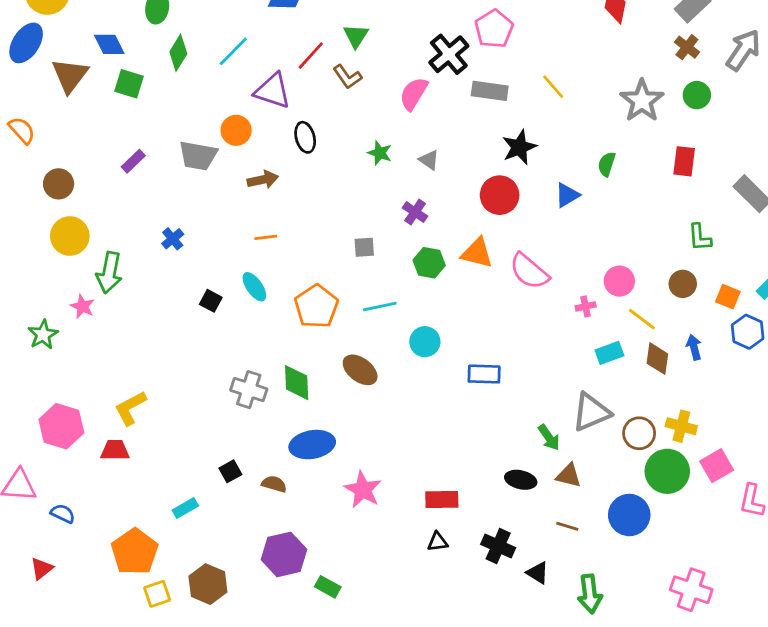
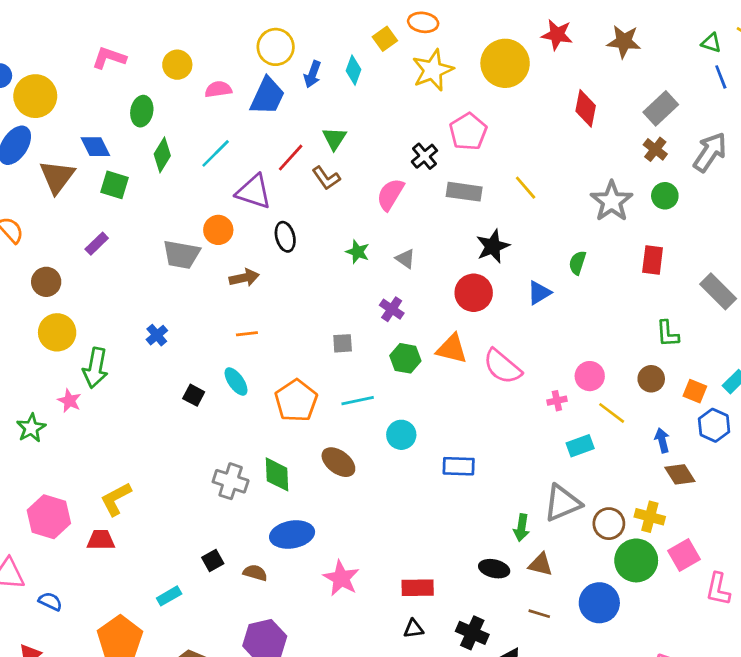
black cross: (449, 54) -> (424, 156), size x0.7
purple rectangle: (133, 161) -> (97, 244), moved
brown diamond: (657, 359) -> (680, 474), moved, turned -40
green arrow: (549, 437) -> (521, 528), turned 44

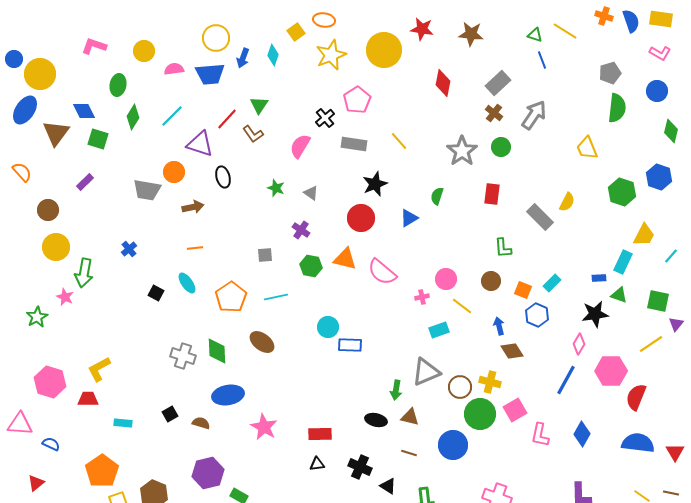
blue trapezoid: (267, 96) -> (210, 74), turned 60
cyan circle: (401, 435) -> (328, 327), moved
cyan rectangle: (169, 596) -> (123, 423), moved, turned 36

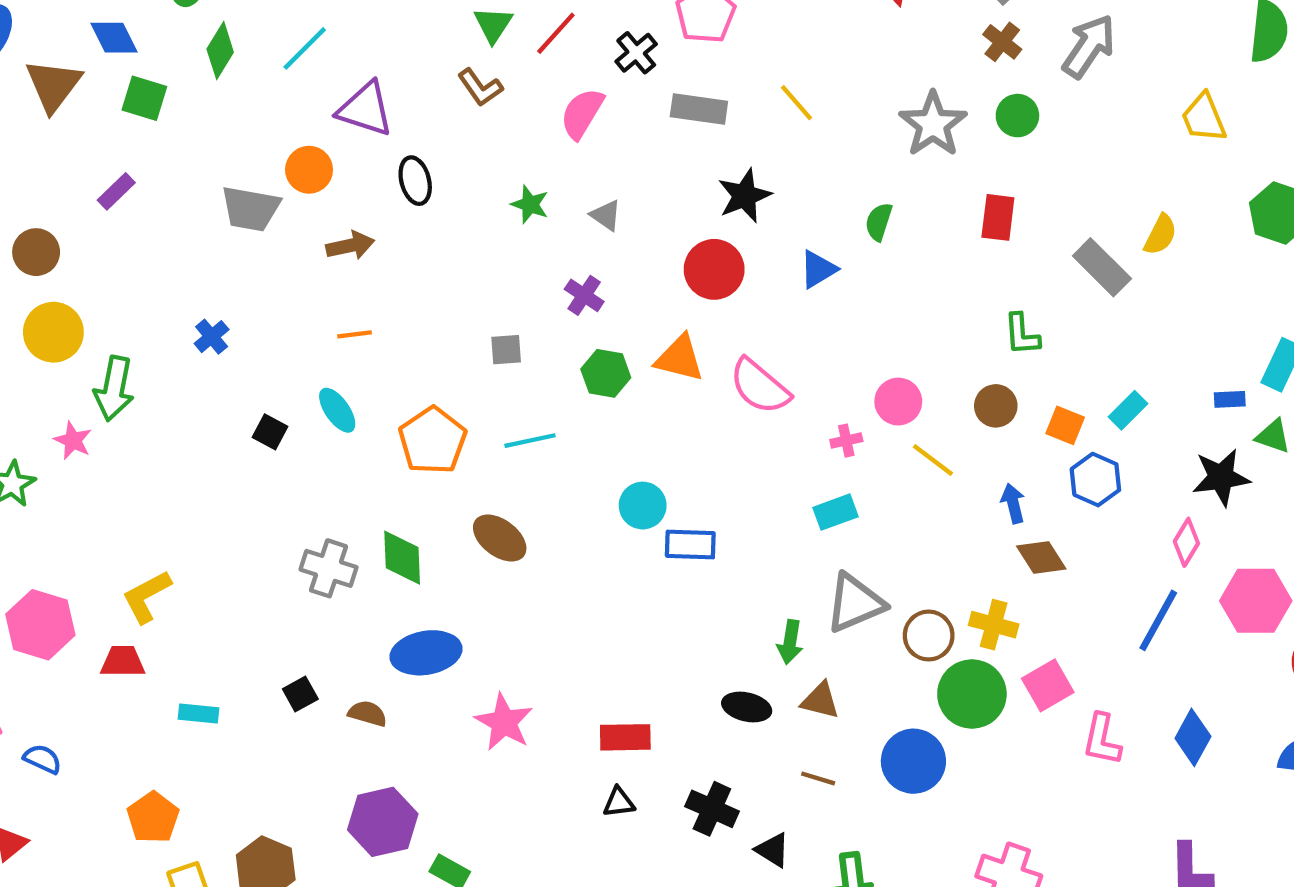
red line: (227, 119) -> (556, 33), moved
cyan rectangle: (439, 330) -> (835, 512), moved
orange pentagon: (102, 471) -> (153, 817), size x0.7

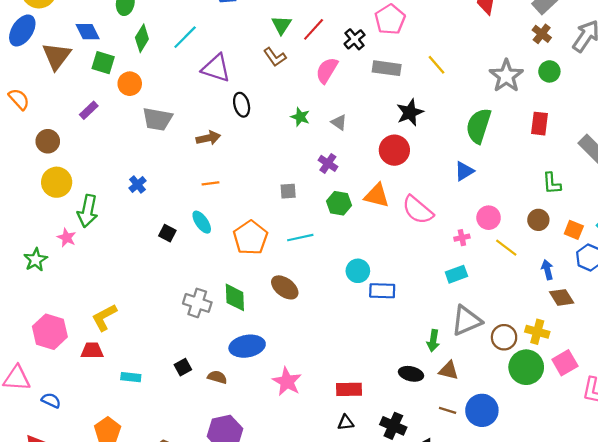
orange circle: (309, 170) -> (130, 84), moved
green semicircle: (879, 222) -> (479, 126), size x1.8
blue triangle: (818, 269) -> (464, 171), moved
blue circle: (913, 761) -> (482, 410), moved

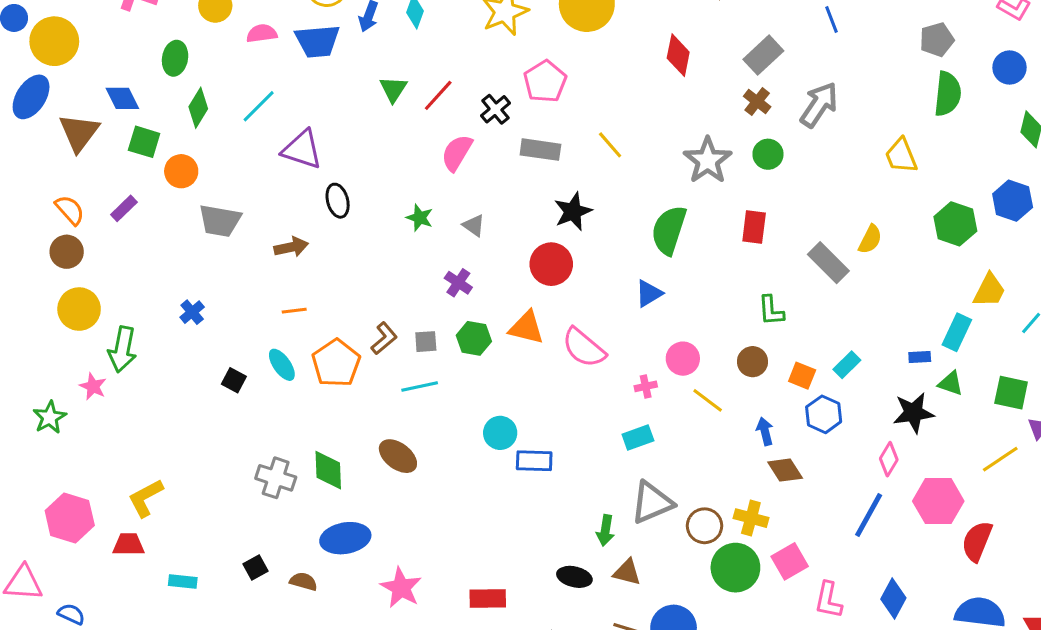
brown L-shape: (275, 57) -> (384, 338), moved, turned -95
orange semicircle: (19, 99) -> (70, 210), moved
gray square: (288, 191) -> (426, 342), moved
orange pentagon: (250, 238) -> (336, 363), moved

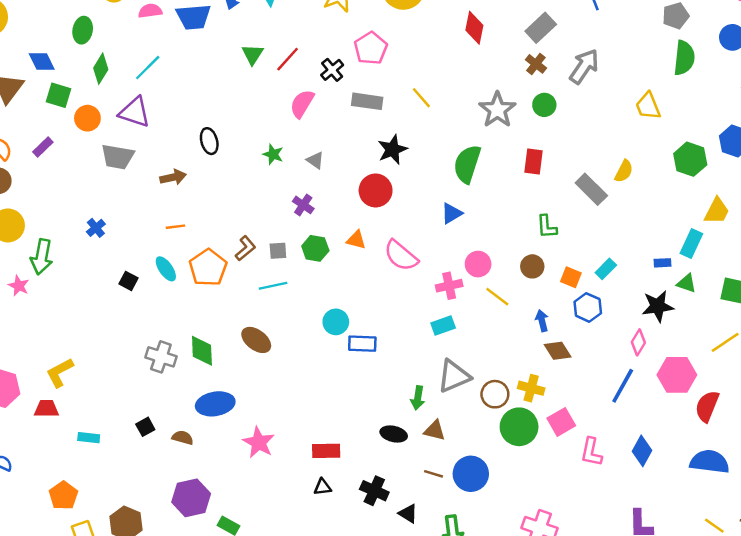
purple triangle: (302, 150) -> (134, 112), moved
orange triangle: (526, 328) -> (356, 240), size x0.7
pink cross: (646, 386) -> (449, 286), size x1.5

